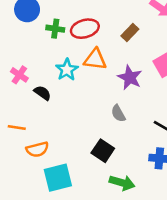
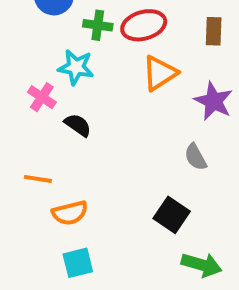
brown rectangle: (130, 32) -> (214, 31), turned -42
orange triangle: (95, 59) -> (160, 73), turned -40
cyan star: (67, 70) -> (76, 67), moved, turned -30
cyan square: (58, 178) -> (78, 263), moved, size x0.7

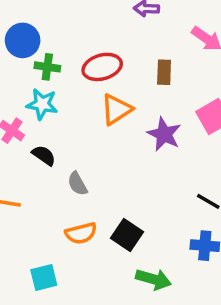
green cross: (98, 25) -> (47, 67), moved
gray semicircle: (196, 157) -> (77, 184), moved
orange semicircle: (70, 213) -> (81, 233), moved

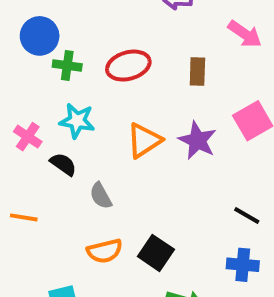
cyan star: (42, 104) -> (77, 121), moved
orange triangle: (116, 109) -> (144, 141), moved

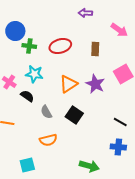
black square: (156, 253) -> (74, 115), moved

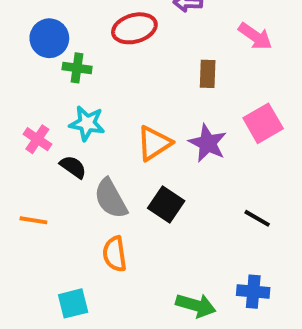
red ellipse: (60, 46) -> (134, 28), moved
gray semicircle: (46, 112) -> (111, 199), size x1.5
orange semicircle: (48, 140) -> (115, 254), turned 96
blue cross: (118, 147) -> (253, 292), moved

